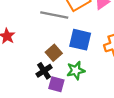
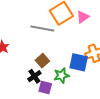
blue square: (80, 40) -> (79, 62), moved

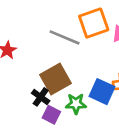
brown square: (42, 61) -> (55, 79), size x1.6
black cross: (34, 76) -> (41, 97), turned -32

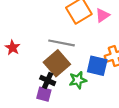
gray line: (65, 37) -> (61, 43), moved
purple square: (51, 115) -> (44, 94), moved

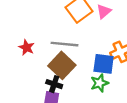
red star: (13, 48) -> (27, 47), moved
green star: (78, 80) -> (99, 83), moved

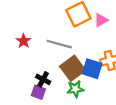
brown square: (62, 65) -> (73, 68), moved
green star: (99, 83) -> (75, 89), moved

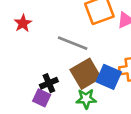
red star: (23, 41) -> (23, 23), moved
black cross: (43, 79) -> (49, 83), turned 32

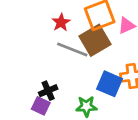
red star: (23, 23) -> (61, 22), moved
brown square: (86, 74) -> (95, 40), moved

